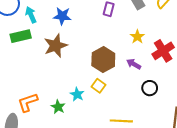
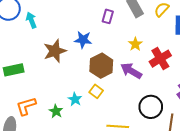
blue star: (62, 16) -> (83, 40), moved
green rectangle: (21, 36) -> (14, 70), moved
purple arrow: (134, 64) -> (131, 71), size x1.5
black circle: (150, 88) -> (151, 107), moved, size x1.5

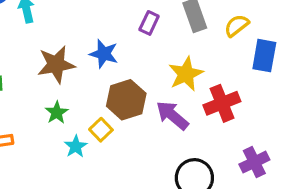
yellow star: (135, 44) -> (186, 74), size x1.5
yellow square: (96, 91) -> (101, 130), moved
green star: (56, 111) -> (57, 113), moved

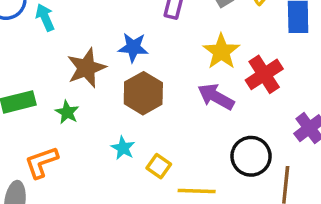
brown hexagon: (126, 100) -> (143, 93), moved
green star: (57, 113) -> (67, 112), moved
yellow square: (101, 130) -> (159, 166), moved

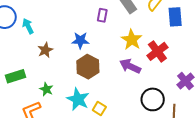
brown star: (86, 68) -> (45, 50), moved, size x0.7
green star: (67, 112) -> (46, 89), moved
cyan star: (123, 148) -> (78, 99), size x1.6

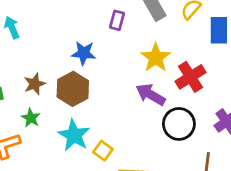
brown star: (45, 50) -> (35, 84), moved
brown hexagon: (88, 67) -> (73, 89), moved
black circle: (153, 99) -> (179, 124), moved

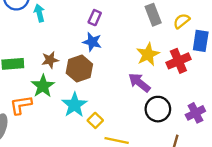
purple rectangle: (117, 20) -> (95, 18), moved
red cross: (190, 77) -> (178, 61), moved
green star: (31, 118) -> (43, 86), size x1.5

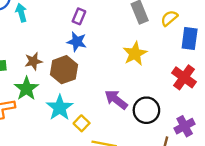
red cross: (178, 61) -> (184, 77), moved, turned -30
purple arrow: (139, 83) -> (116, 100), moved
purple cross: (195, 113) -> (185, 126), moved

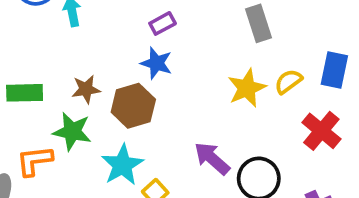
purple rectangle: (79, 16) -> (163, 23), turned 35
yellow semicircle: (169, 18) -> (288, 81), moved
green star: (26, 89) -> (72, 131), turned -30

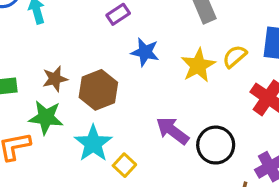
blue star: (156, 63) -> (145, 52), moved

